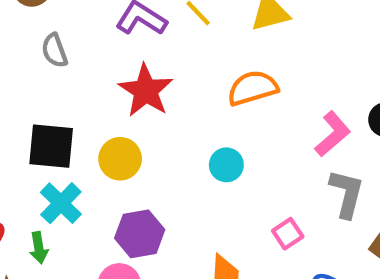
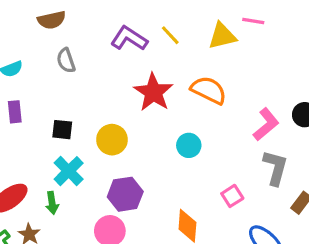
orange semicircle: (253, 88) -> (209, 90), turned 42
red star: (146, 91) -> (153, 92), moved
black square: (51, 146) -> (62, 130), size x0.6

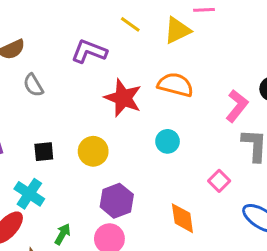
yellow line: (170, 35) -> (130, 24), moved
cyan cross: (69, 171) -> (29, 194), moved
green arrow: (52, 203) -> (63, 234), moved, turned -130

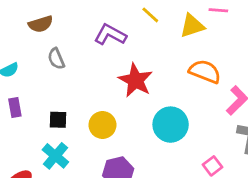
orange semicircle: (175, 85) -> (205, 72), moved
cyan circle: (168, 141) -> (171, 125), size x1.6
cyan cross: (29, 194) -> (55, 156), moved

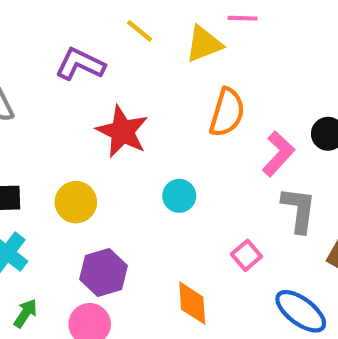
orange semicircle: (205, 72) -> (227, 112), turned 88
cyan circle: (171, 125) -> (179, 196), size x0.6

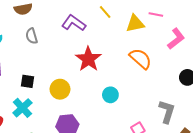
orange semicircle: (227, 112) -> (141, 59), turned -75
pink L-shape: (278, 154) -> (176, 39), moved

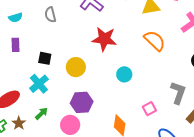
red star: (88, 59) -> (104, 39), turned -30

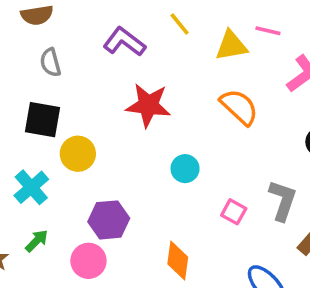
black square: (45, 58) -> (42, 120), moved, size x1.5
yellow circle: (76, 67) -> (78, 154), moved
pink square: (149, 109) -> (234, 212), moved, turned -32

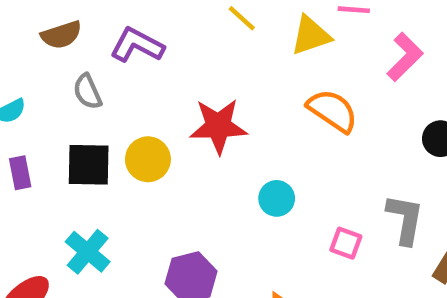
purple L-shape: (124, 42) -> (137, 45), moved
yellow circle: (78, 154) -> (148, 159), moved

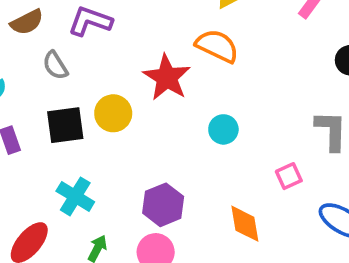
orange semicircle: (332, 111) -> (217, 46), moved
red star: (218, 126) -> (167, 77), turned -30
pink square: (346, 243) -> (289, 176), moved, turned -36

